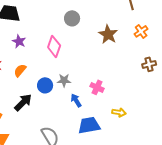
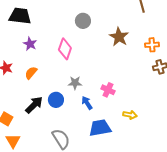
orange cross: (141, 31) -> (152, 45), moved, turned 32
blue circle: (45, 85) -> (56, 100), moved

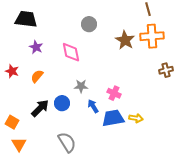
orange cross: (152, 45) -> (152, 36), moved, size x1.6
pink diamond: (65, 49) -> (71, 52), turned -30
blue trapezoid: (100, 128) -> (113, 118), moved

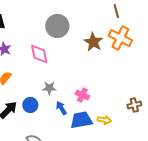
gray circle: (89, 24) -> (57, 26), size x1.5
orange cross: (152, 36) -> (120, 38), turned 30
brown cross: (166, 70) -> (134, 105), moved

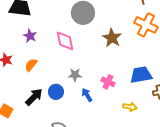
brown star: (93, 42) -> (112, 38), moved
blue trapezoid: (81, 120) -> (141, 75), moved

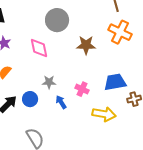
brown star: (112, 38) -> (86, 45), turned -30
yellow arrow: (130, 107) -> (104, 114), size x1.6

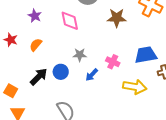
blue arrow: (61, 102) -> (92, 75), turned -104

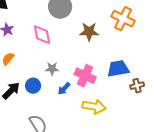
pink cross: (113, 62) -> (85, 76), size x1.5
yellow arrow: (135, 87) -> (94, 107), moved

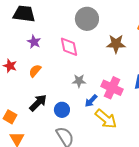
blue circle: (33, 86) -> (62, 110), moved
yellow arrow: (94, 107) -> (106, 119), moved, turned 30

